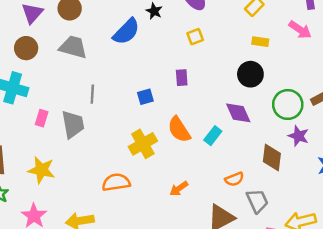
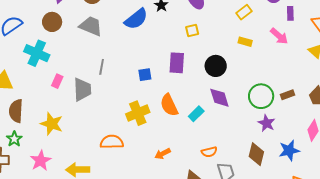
black circle: (250, 74) -> (216, 66), moved
purple rectangle: (182, 78) -> (177, 63), size x1.5
brown diamond: (272, 158) -> (256, 154), moved

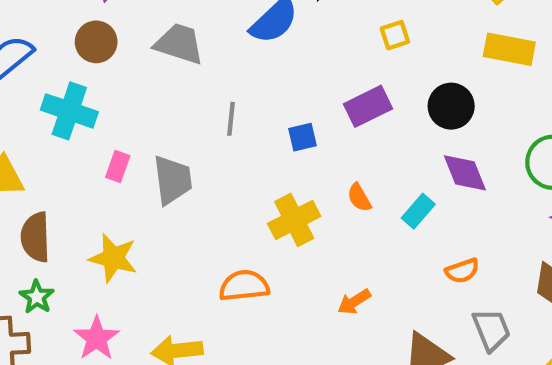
yellow rectangle: (245, 42) -> (509, 49), size x1.6
purple rectangle: (177, 63) -> (368, 106), turned 65
gray line: (102, 67) -> (231, 119), moved
orange semicircle: (169, 105) -> (359, 198), size x0.6
orange semicircle: (209, 152) -> (462, 271), moved

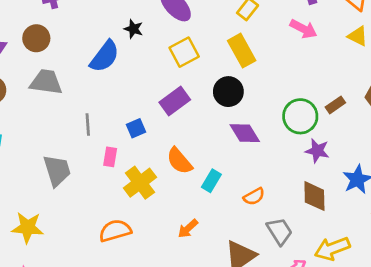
yellow square: (395, 35) -> (184, 52), size x1.5
yellow rectangle: (509, 49) -> (242, 51), moved, turned 60
pink rectangle: (118, 167) -> (110, 157), moved
orange semicircle: (359, 198) -> (179, 161), size x1.5
cyan rectangle: (418, 211) -> (211, 181), moved

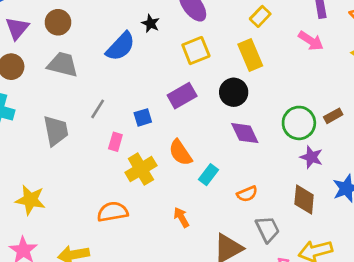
gray line: (88, 125) -> (98, 109), turned 30
gray trapezoid: (57, 170) -> (56, 131), moved
orange arrow: (188, 229) -> (181, 217), turned 96

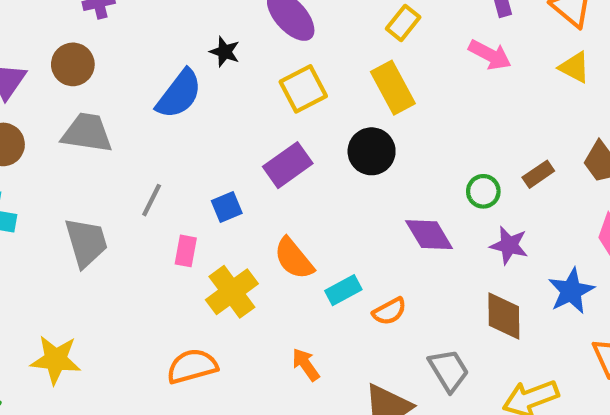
green circle: (299, 123) -> (483, 191), size x0.6
purple diamond: (245, 133) -> (429, 235), moved
cyan rectangle: (208, 175) -> (343, 290), turned 30
orange semicircle: (247, 194) -> (390, 311), moved

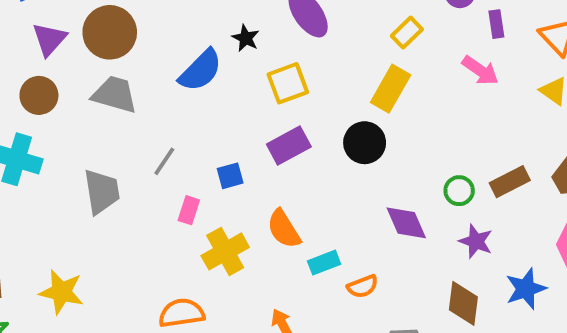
brown circle: (73, 64) -> (110, 32), size x1.4
yellow rectangle: (393, 88) -> (391, 89), turned 51
yellow square: (303, 89) -> (288, 83), moved
brown rectangle: (538, 174) -> (510, 182), size x1.4

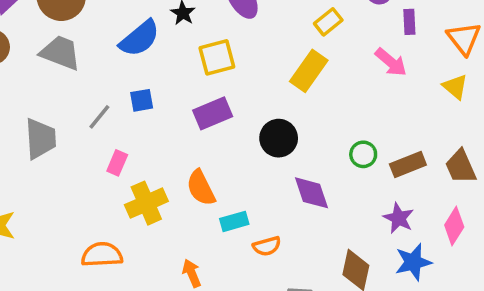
black circle: (365, 143) -> (279, 138), moved
blue square: (230, 176) -> (142, 100), moved
green circle: (459, 191) -> (363, 154), moved
purple star: (476, 241) -> (399, 218), moved

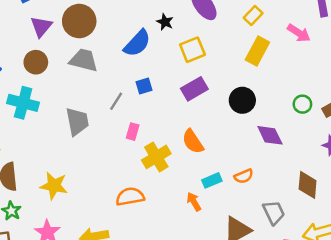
yellow rectangle: (328, 22) -> (253, 16), moved
pink arrow: (391, 62) -> (299, 33), moved
cyan rectangle: (234, 221) -> (212, 180), moved

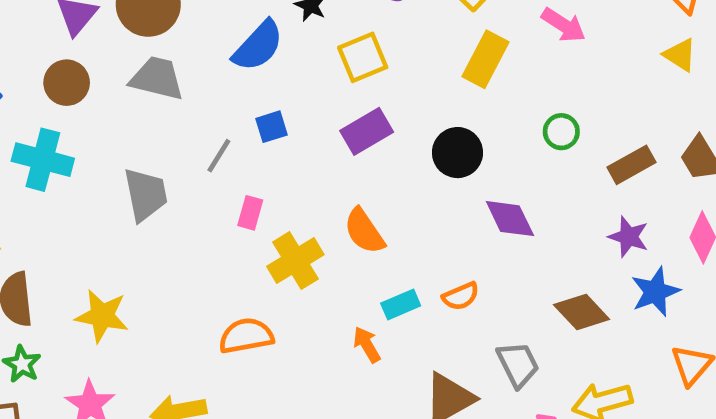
green circle: (302, 104) -> (561, 132), moved
brown diamond: (308, 185) -> (582, 312), turned -48

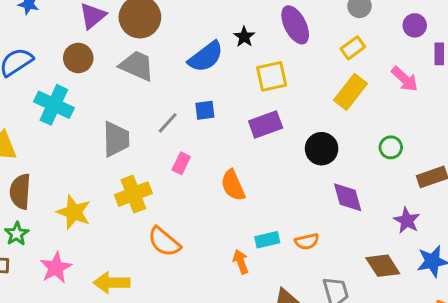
orange semicircle: (364, 231) -> (233, 185), moved
purple star: (629, 237) -> (407, 220), moved
yellow cross: (295, 261) -> (133, 194), moved
orange semicircle: (246, 336) -> (164, 242), turned -140

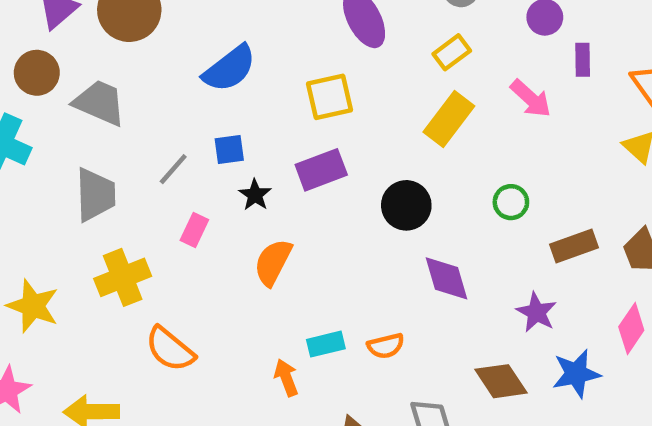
black star: (244, 37) -> (255, 195), moved
gray trapezoid: (137, 66) -> (100, 103), moved
orange semicircle: (233, 185) -> (273, 262), turned 52

